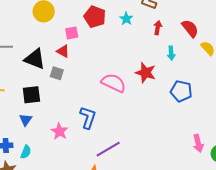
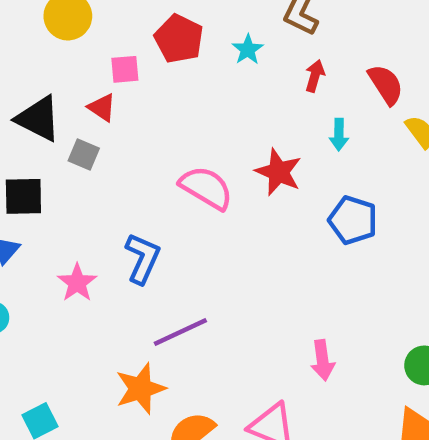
pink arrow: (198, 143) -> (323, 360), moved

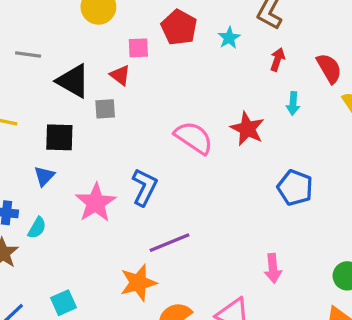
gray square: (84, 155) -> (105, 109), turned -30
blue pentagon: (353, 220) -> (295, 188), moved
pink star: (77, 283) -> (96, 203), size x1.4

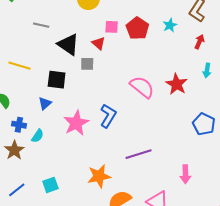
red pentagon: (179, 27) -> (137, 28), moved
purple line: (170, 243) -> (139, 154), moved

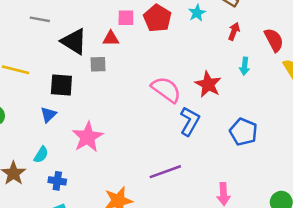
red triangle: (99, 43) -> (111, 38), turned -40
blue L-shape: (108, 116) -> (190, 121), moved
blue cross: (19, 125) -> (57, 181), moved

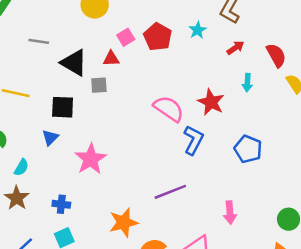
pink square: (126, 18) -> (126, 37), turned -30
red arrow: (234, 31) -> (235, 48), turned 36
cyan semicircle: (41, 155) -> (21, 167), moved

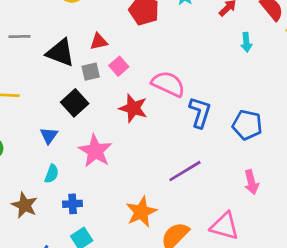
pink square: (126, 37) -> (119, 66), moved
red star: (211, 102) -> (133, 108), moved
black square: (63, 107) -> (75, 103), moved, turned -35
blue pentagon: (248, 149) -> (247, 125), moved
cyan semicircle: (21, 167) -> (52, 174), moved

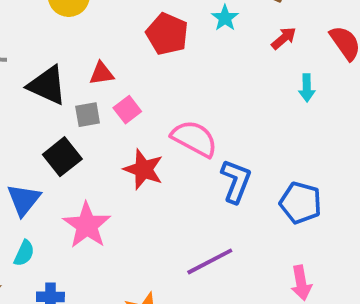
blue triangle: (49, 136) -> (24, 200), size x1.4

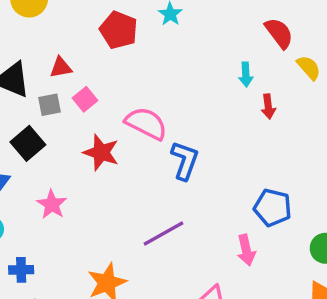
red arrow: (284, 38) -> (268, 107), moved, turned 125
blue pentagon: (301, 203) -> (273, 208), moved
pink star: (87, 225) -> (52, 204), size x0.7

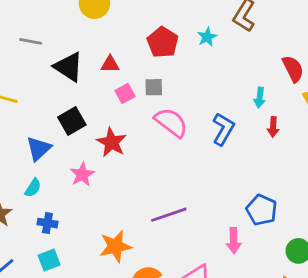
gray square: (49, 105) -> (154, 87), moved
red star: (101, 152) -> (111, 142), moved
blue L-shape: (185, 160) -> (223, 129), moved

